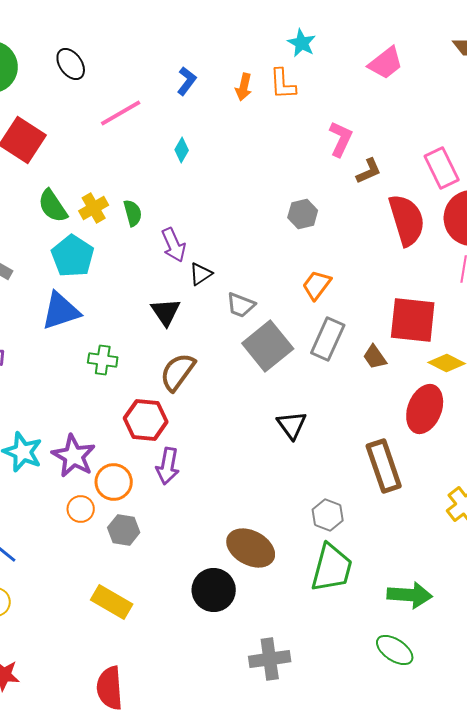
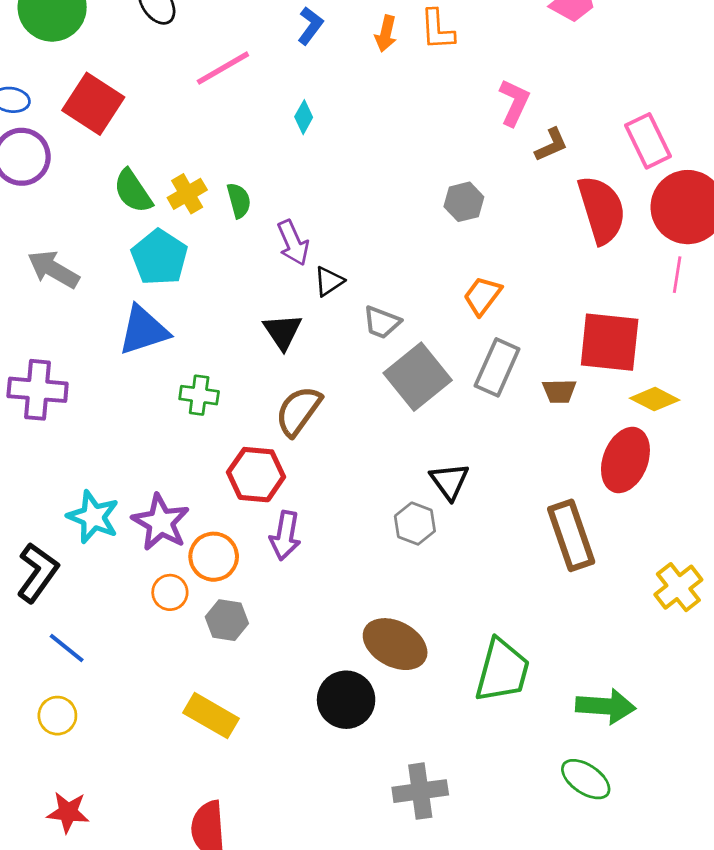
brown trapezoid: (375, 357) -> (559, 391), turned -56
gray hexagon: (328, 515) -> (415, 524), moved

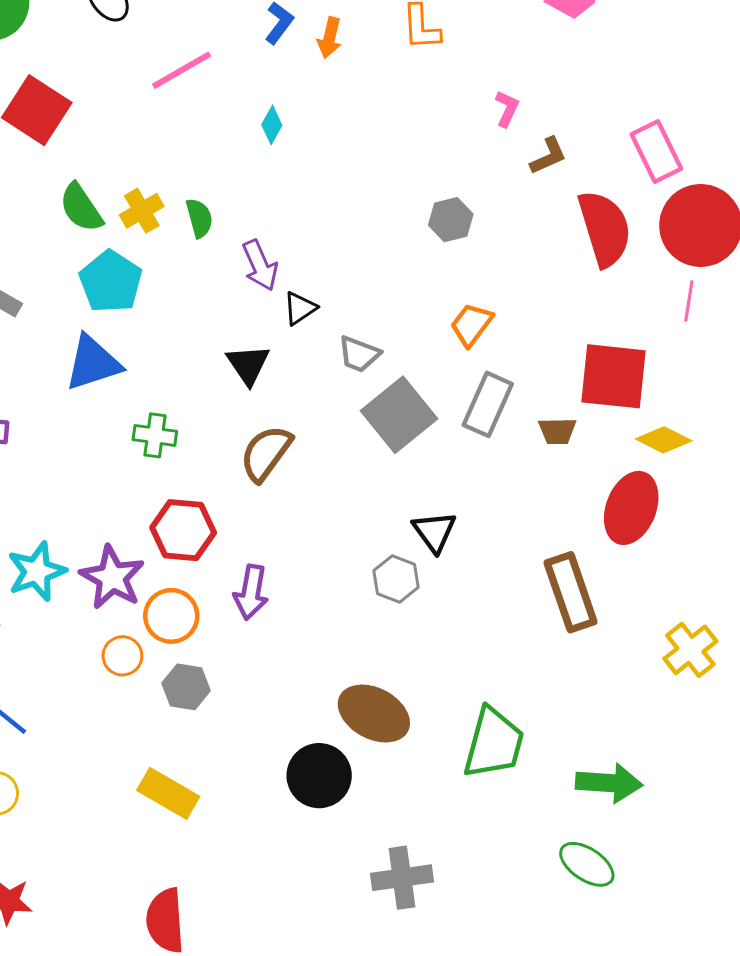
orange arrow: (386, 34) -> (329, 38), moved
pink L-shape: (514, 102) -> (507, 109), size x0.7
red hexagon: (256, 475) -> (183, 530), moved
cyan star: (93, 517) -> (37, 572), turned 30

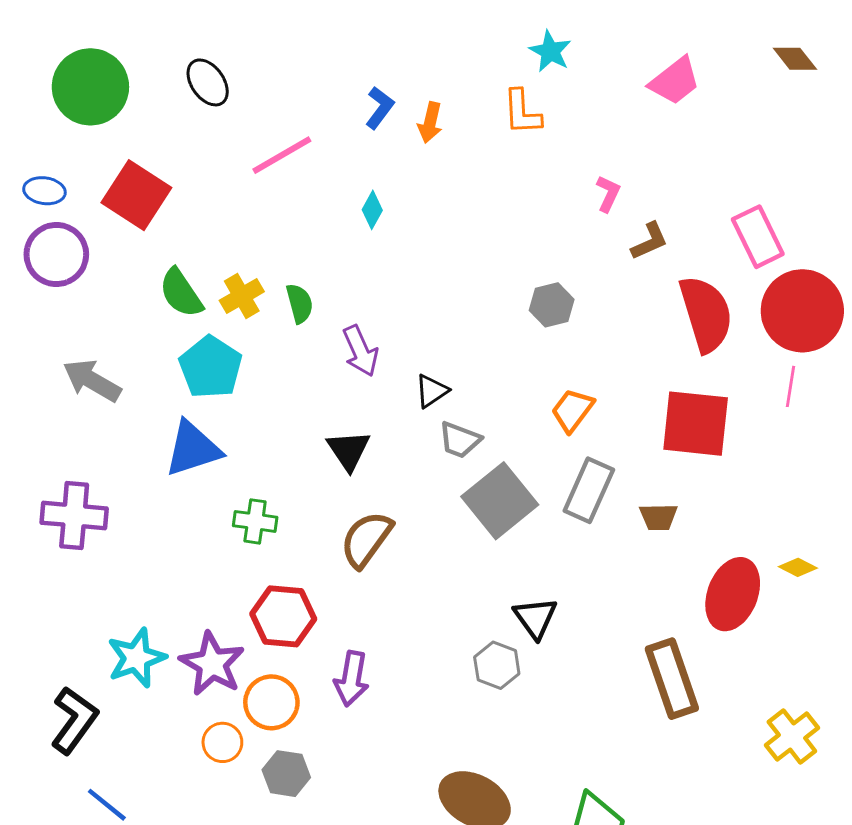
black triangle: (300, 308) -> (432, 391), moved
red square: (613, 376) -> (696, 424), moved
yellow diamond: (664, 440) -> (798, 567), moved, size x0.7

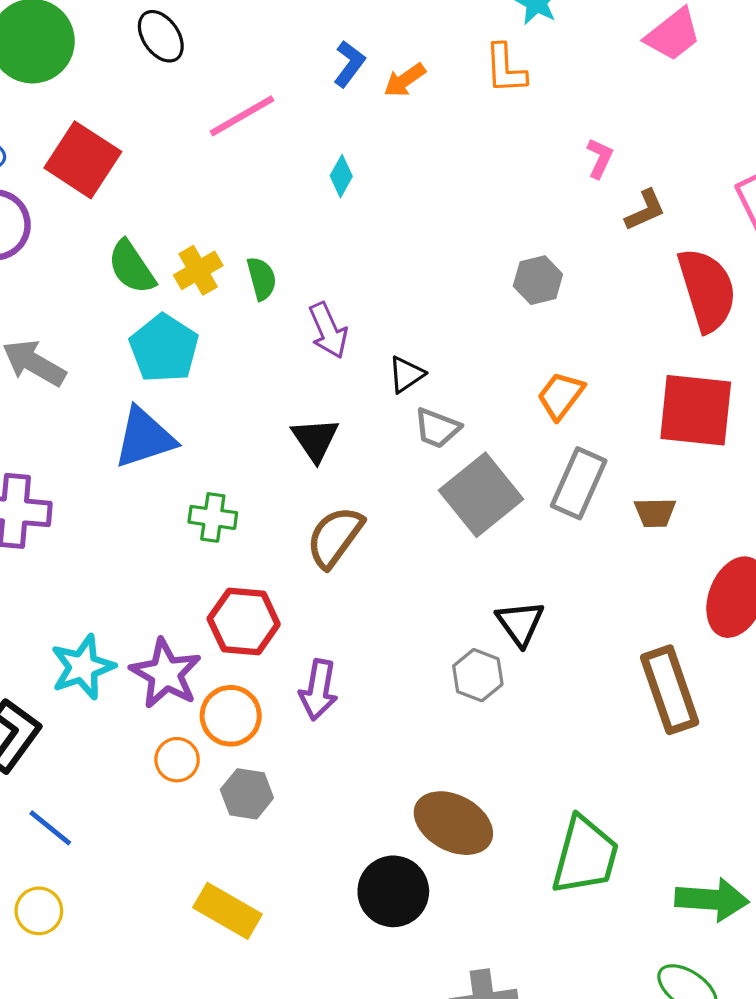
orange arrow: (430, 122) -> (405, 80), turned 42

